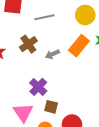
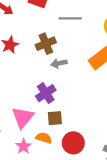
gray arrow: (52, 54) -> (59, 63), moved
brown square: (51, 107) -> (55, 118), turned -32

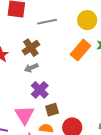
gray arrow: (59, 63) -> (31, 68), moved

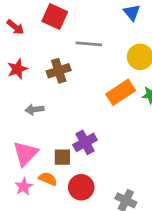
gray arrow: (31, 68) -> (34, 109), moved
purple cross: (40, 90) -> (85, 142), moved

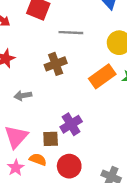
brown cross: (59, 71) -> (56, 64), moved

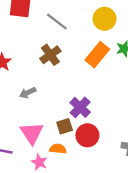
gray line: (71, 33) -> (57, 21), turned 50
red circle: (69, 166) -> (87, 135), moved

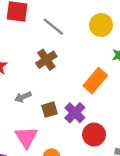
orange rectangle: (97, 55) -> (95, 81), moved
brown square: (65, 126) -> (49, 110), moved
red circle: (87, 135) -> (94, 135), moved

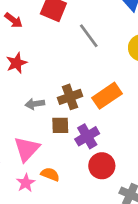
brown cross: (46, 60) -> (70, 97), moved
orange rectangle: (95, 81) -> (107, 96), moved

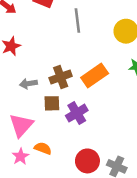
gray line: (89, 36) -> (77, 20), turned 30
red circle: (102, 166) -> (87, 161), moved

